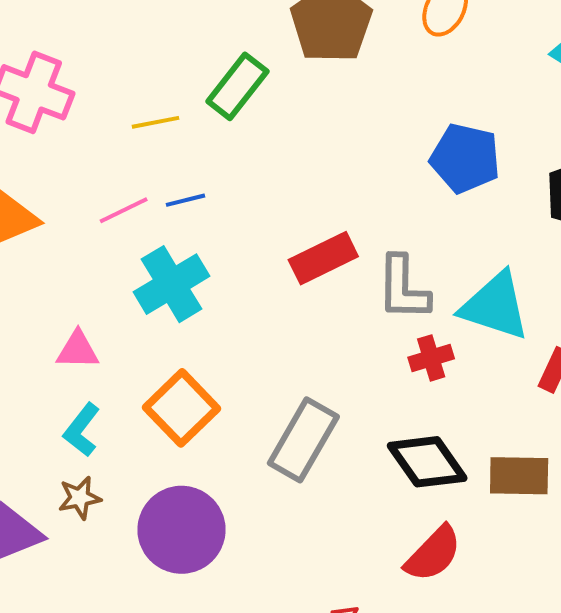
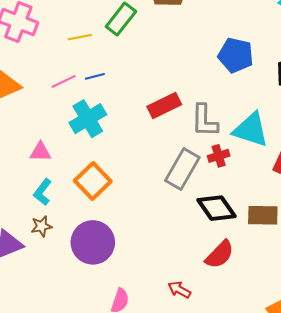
gray rectangle: (303, 440) -> (182, 169), moved

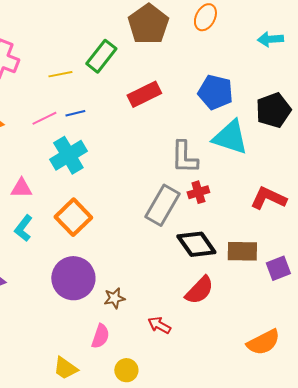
red rectangle: (164, 106) -> (144, 94), moved
cyan triangle: (251, 130) -> (230, 137), moved
brown star: (41, 226) -> (114, 298), moved

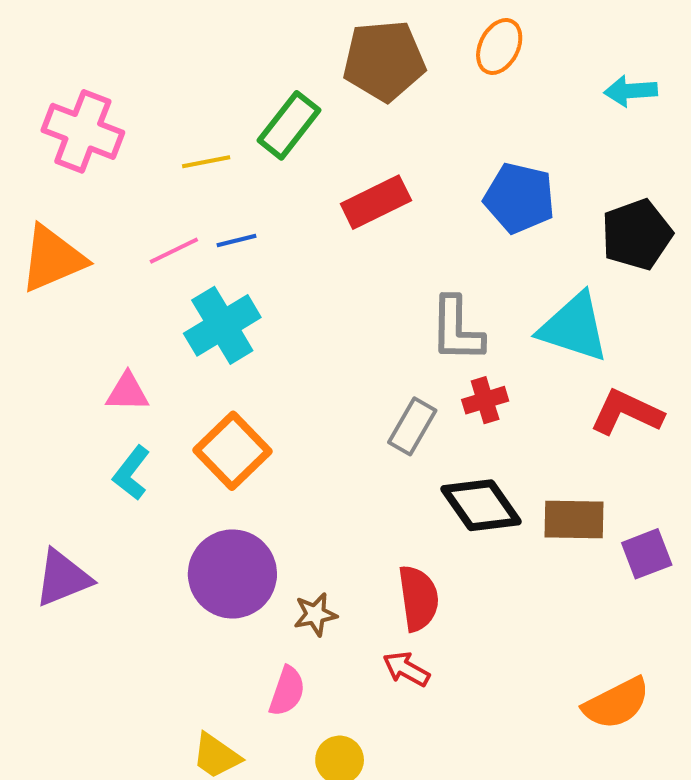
brown pentagon: (148, 24) -> (384, 61), turned 30
cyan triangle: (230, 137) -> (574, 327), moved
gray rectangle: (162, 205) -> (412, 426), size x0.7
red semicircle: (199, 290) -> (418, 598), moved, turned -52

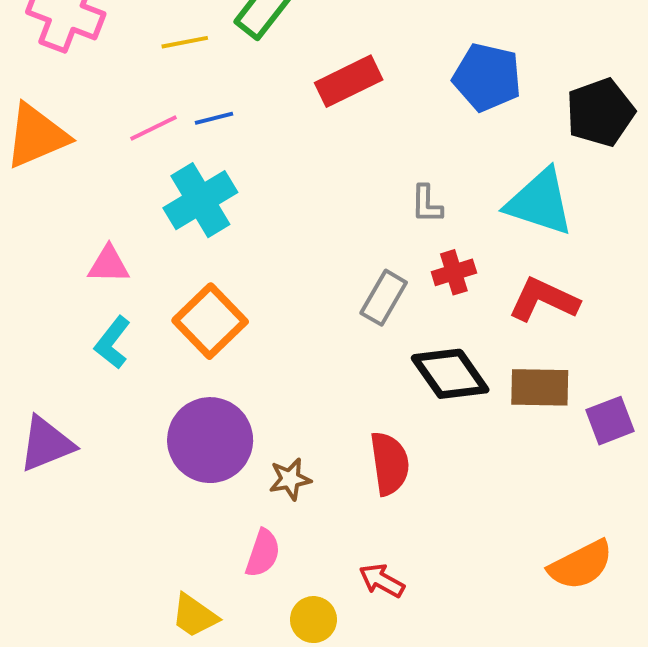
gray L-shape: (457, 329) -> (427, 204), size x0.6
red L-shape: (627, 412) -> (544, 300), moved
red arrow: (406, 669) -> (382, 581), moved

